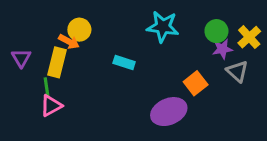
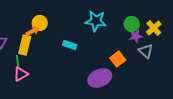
orange arrow: (69, 42) -> (33, 31), turned -56

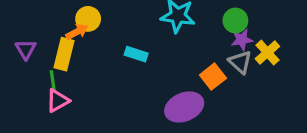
yellow cross: (154, 28) -> (267, 53), moved
gray triangle: (146, 51) -> (240, 62), moved

